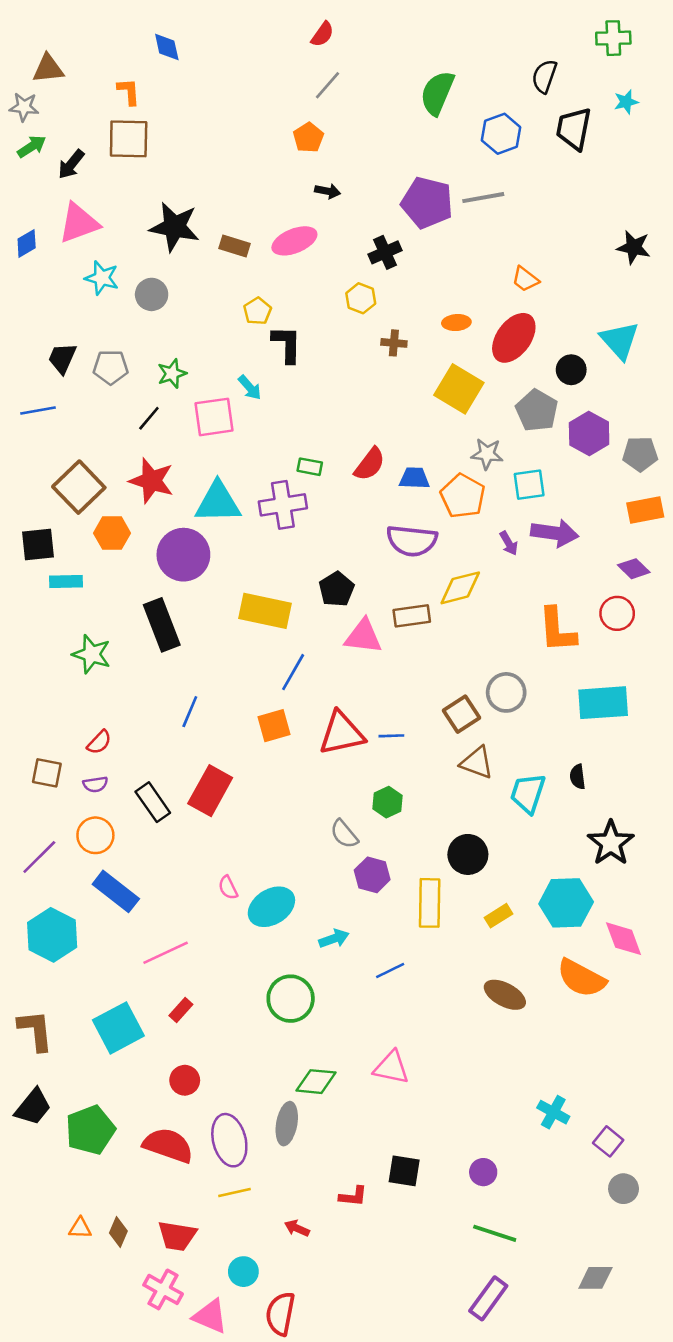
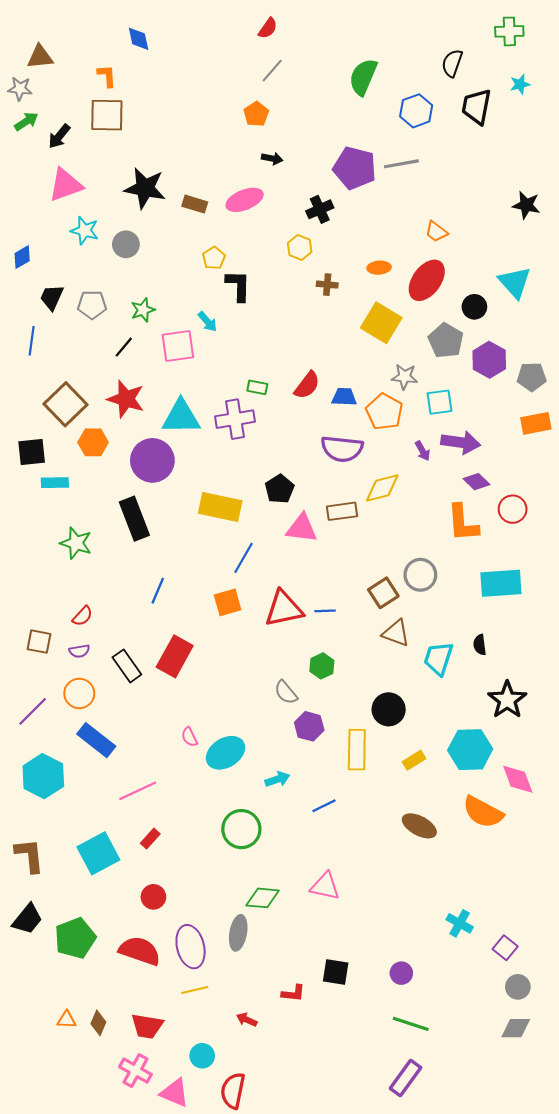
blue diamond: (27, 243) -> (22, 257), moved
blue line: (38, 411) -> (32, 341), turned -72
purple diamond: (634, 569) -> (477, 482), moved
gray diamond: (595, 1278) -> (516, 1028), moved

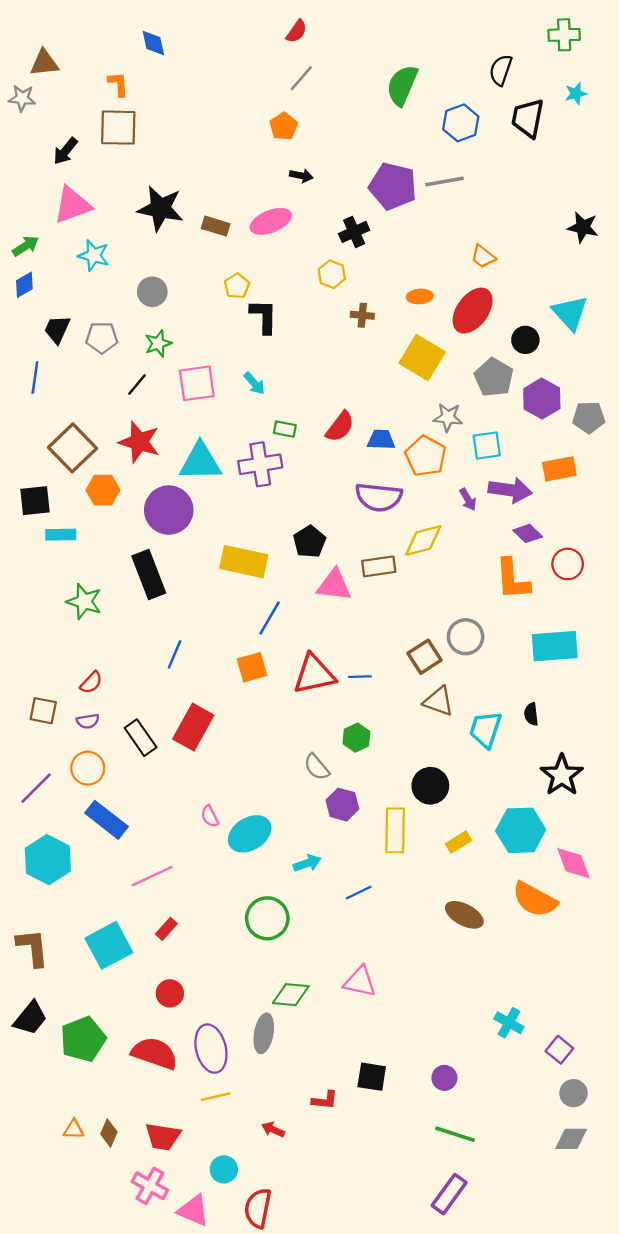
green arrow: (26, 121) -> (26, 246), moved
gray circle: (126, 244) -> (152, 292), moved
cyan arrow: (207, 322) -> (254, 383), moved
orange rectangle: (536, 423) -> (559, 469), moved

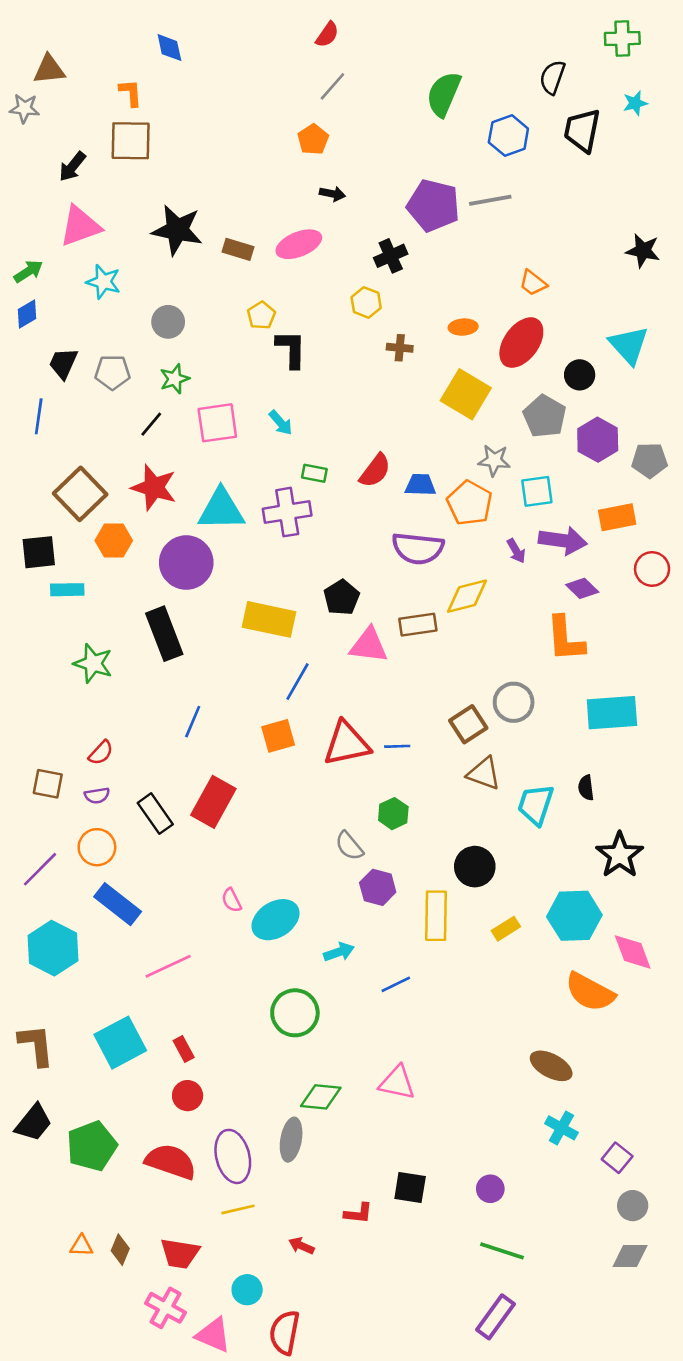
red circle: (568, 564) -> (652, 569), moved
brown ellipse: (464, 915) -> (551, 1066), moved
red rectangle: (166, 929) -> (184, 1049), moved, turned -70

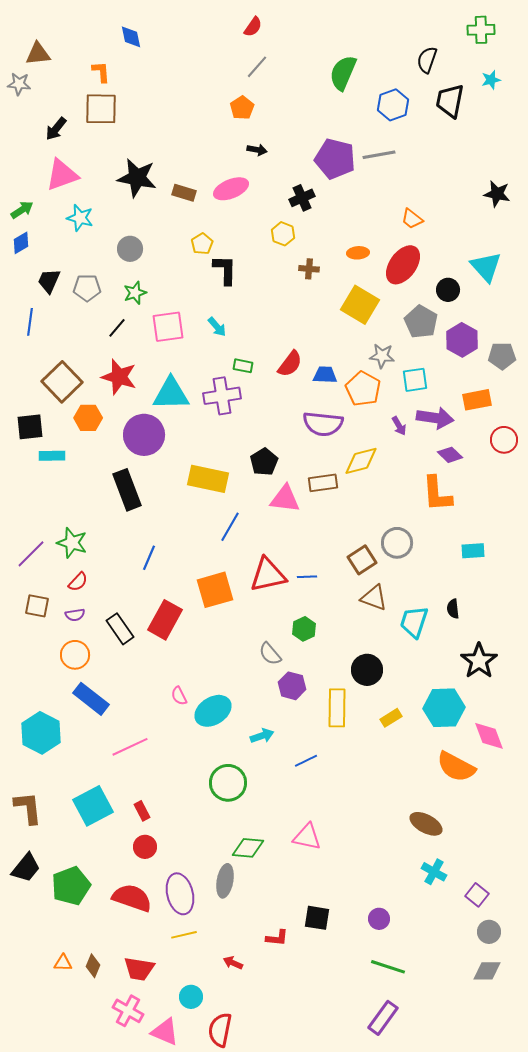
green star: (93, 663) -> (72, 543), moved
cyan rectangle: (612, 713) -> (473, 551), size x0.6
orange square: (278, 736) -> (215, 590), moved, size x1.4
purple line: (40, 869) -> (31, 554), moved

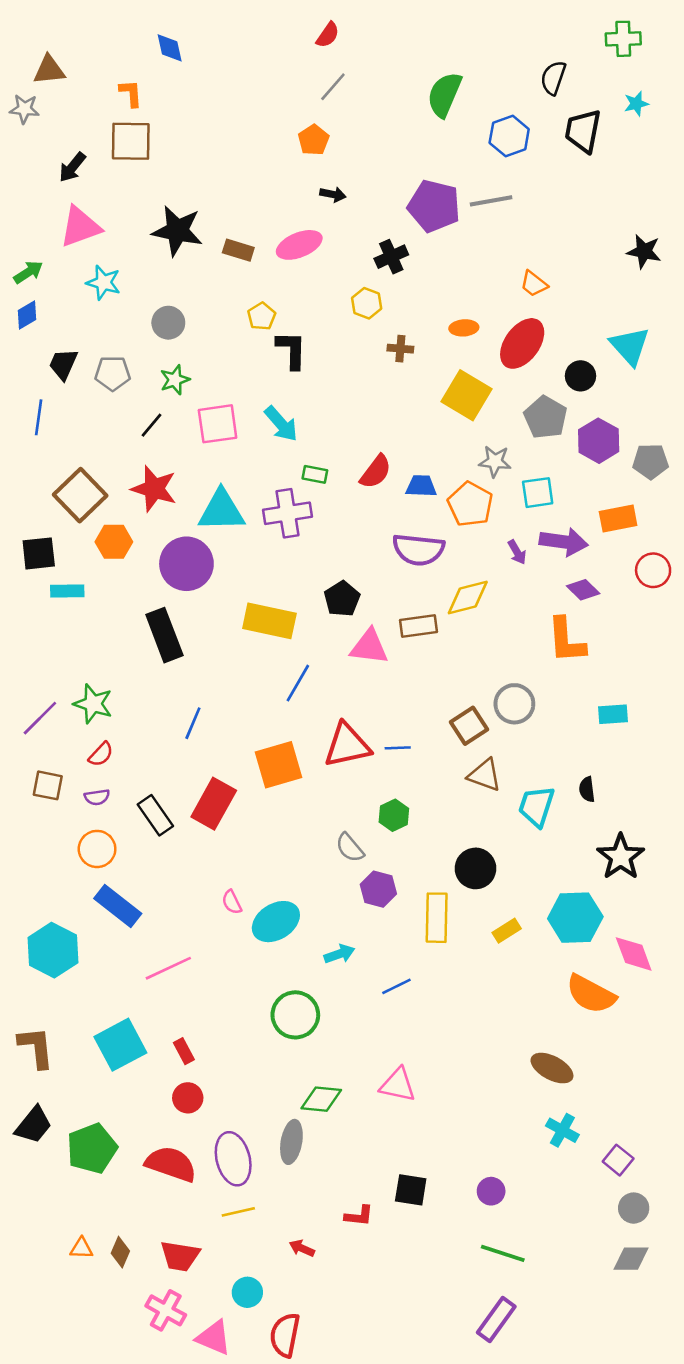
cyan arrow: (217, 327) -> (281, 424), size x1.4

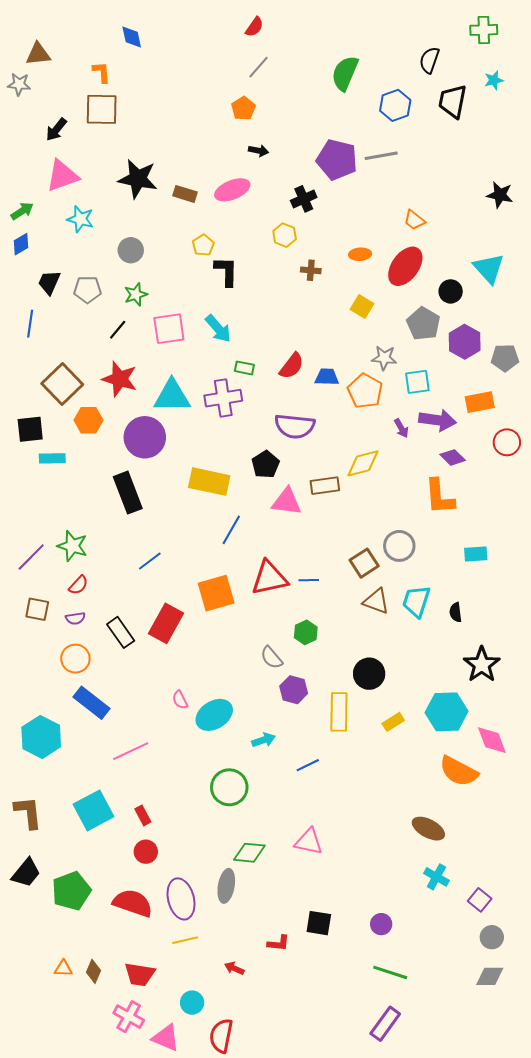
yellow square: (466, 395) -> (362, 307), size x0.6
purple semicircle: (418, 550) -> (295, 426), moved
blue line: (193, 723) -> (150, 561), turned 30
cyan trapezoid: (536, 806) -> (416, 601), moved

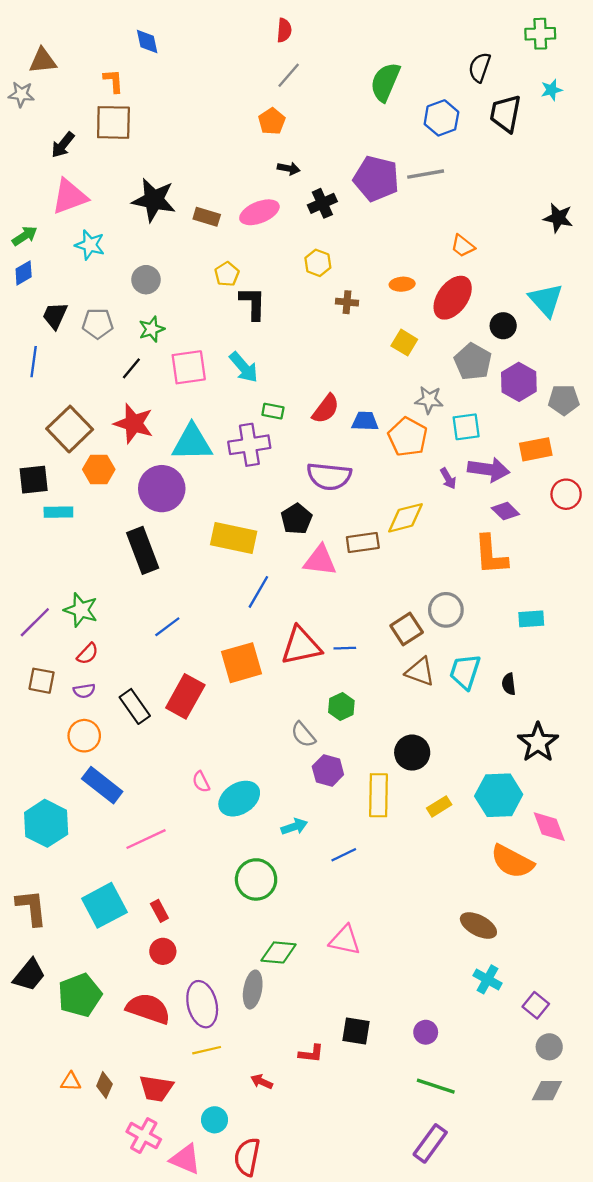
red semicircle: (254, 27) -> (284, 30), turned -30
black cross: (304, 199) -> (322, 203), moved

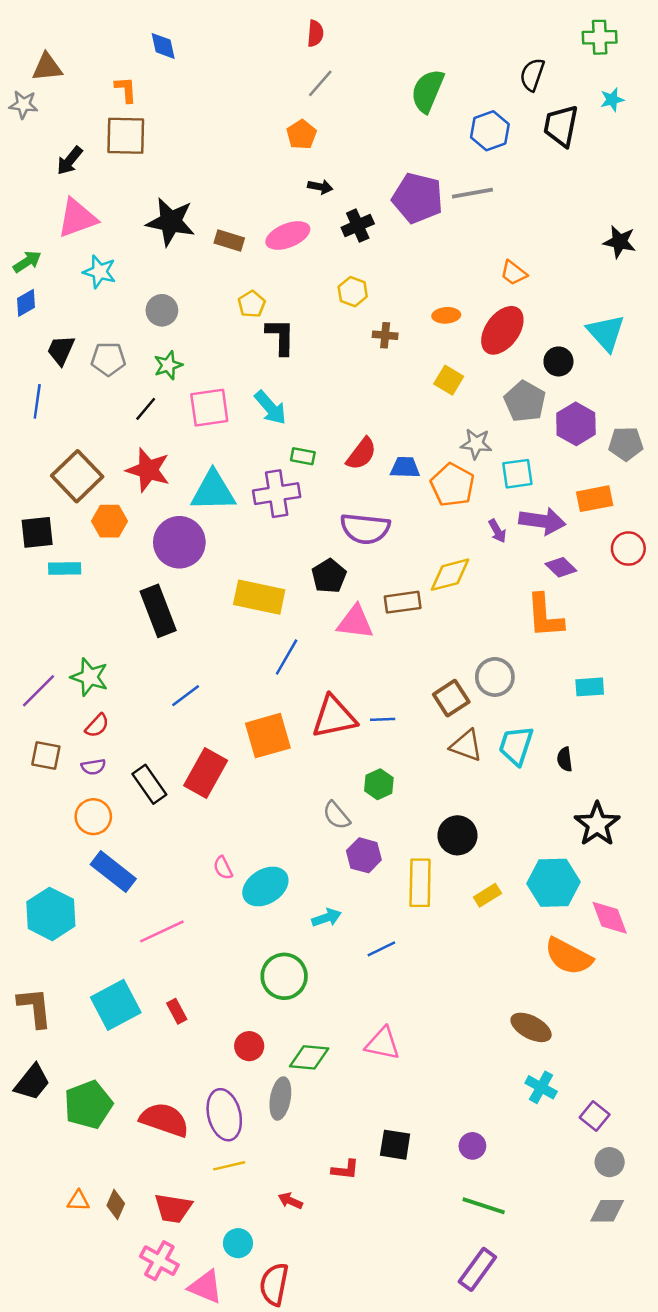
red circle: (163, 951) -> (249, 1046), moved

